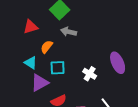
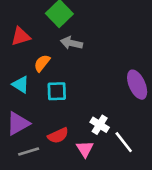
white cross: (90, 74) -> (100, 125), moved
purple triangle: (40, 83) -> (18, 123), moved

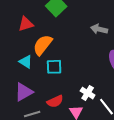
gray arrow: (71, 43) -> (99, 29), moved
orange semicircle: (42, 63) -> (43, 45), size x1.5

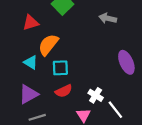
gray arrow: (99, 29) -> (108, 18), moved
red semicircle: (55, 101) -> (64, 91), moved

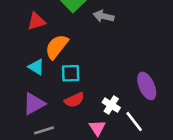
gray arrow: (108, 18) -> (104, 16), moved
purple ellipse: (126, 62) -> (147, 86), moved

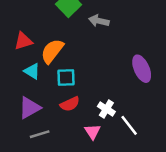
red triangle: (36, 21) -> (23, 41), moved
purple ellipse: (147, 86) -> (142, 69), moved

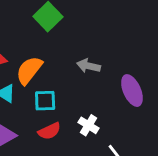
gray arrow: (99, 21) -> (89, 66), moved
white cross: (106, 109) -> (89, 125), moved

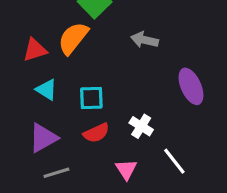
gray arrow: (89, 66) -> (144, 40), moved
orange semicircle: (29, 70) -> (73, 38), moved

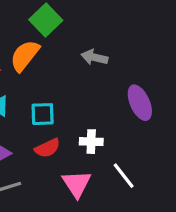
white cross: (141, 126) -> (91, 142), turned -30
pink triangle: (126, 169) -> (77, 184), size x1.4

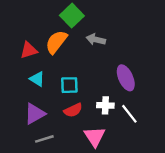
gray arrow: (94, 57) -> (96, 40), moved
purple ellipse: (140, 103) -> (126, 78), moved
white line: (124, 176) -> (129, 114), moved

